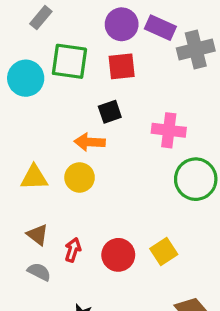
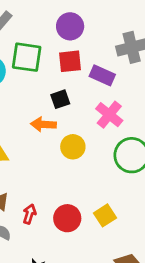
purple rectangle: (160, 28) -> (102, 75), moved
pink cross: (169, 130) -> (109, 115), turned 32
yellow circle: (80, 177) -> (73, 147), moved

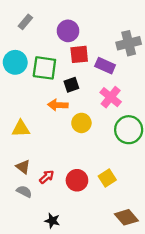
purple circle: (70, 26) -> (68, 31), moved
green square: (27, 57) -> (44, 68), moved
red arrow: (29, 214) -> (47, 177), turned 32

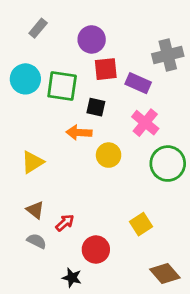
black square: (71, 85) -> (96, 107), turned 32
yellow triangle: (21, 129) -> (32, 162), turned -30
red circle: (77, 180) -> (96, 250), moved

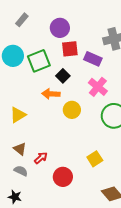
green square: (62, 86) -> (39, 61), turned -30
black square: (96, 107) -> (63, 76), turned 32
black star: (72, 278) -> (15, 197), moved

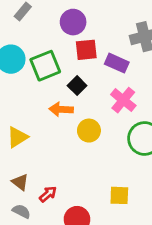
yellow square: (95, 159) -> (119, 195), turned 35

